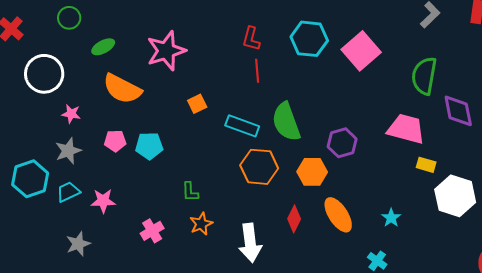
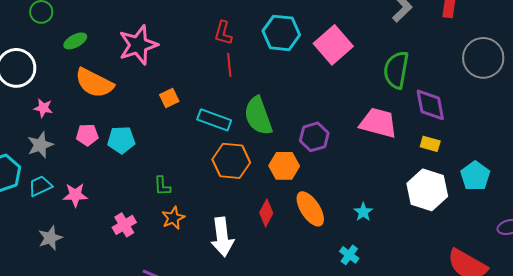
yellow rectangle: (426, 165) -> (430, 144), moved

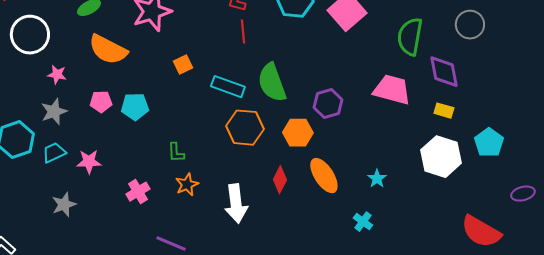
gray circle: (483, 58) -> (470, 25), moved, size x0.7

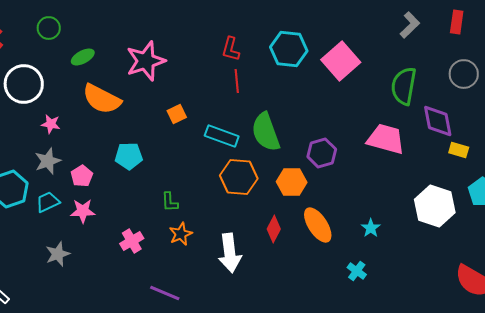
pink pentagon: (101, 102) -> (82, 176), moved, turned -30
yellow rectangle: (444, 111) -> (459, 150), moved

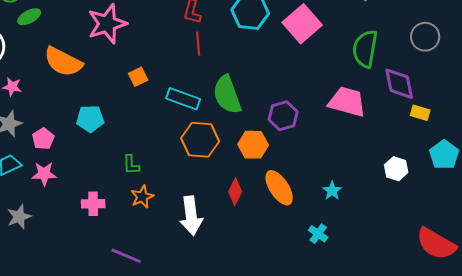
green ellipse: (83, 57) -> (29, 17), moved
white hexagon: (435, 206) -> (396, 169), size x0.6
pink cross: (132, 241) -> (93, 204), turned 30

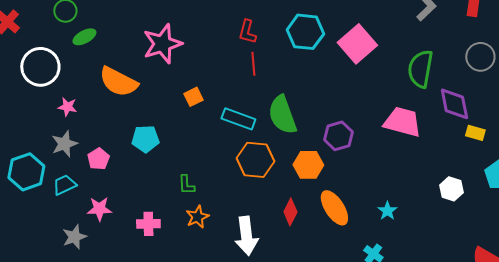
pink star: (44, 174) -> (99, 209), moved

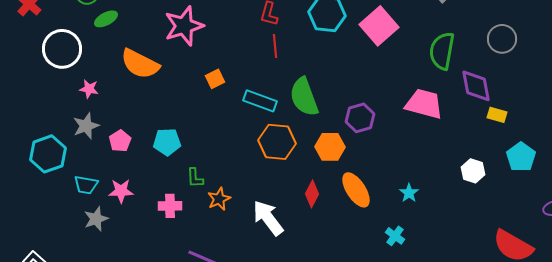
cyan pentagon: (145, 139) -> (167, 142), moved
cyan trapezoid: (64, 185) -> (86, 185), moved, turned -145
green L-shape: (186, 185) -> (195, 178), moved
white arrow: (246, 236) -> (268, 218), turned 150

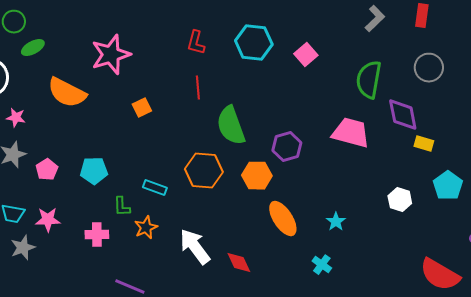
pink square: (379, 26) -> (306, 55), size x0.6
red line: (275, 46) -> (198, 88), moved
cyan rectangle: (260, 101) -> (155, 188), moved, size x0.7
red diamond: (312, 194) -> (239, 263), moved, turned -52

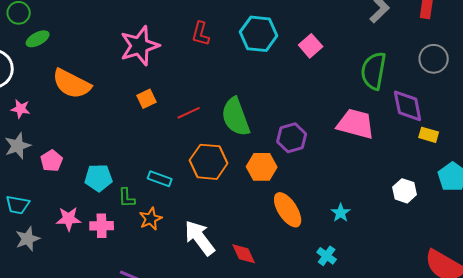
pink star: (111, 55) -> (140, 46), moved
red line: (198, 88) -> (189, 113), moved, turned 70
cyan pentagon: (94, 171) -> (99, 178), moved
pink star: (48, 220) -> (69, 219), moved

